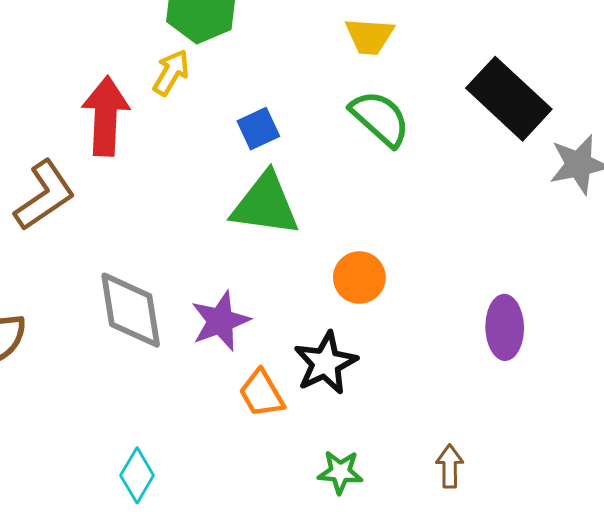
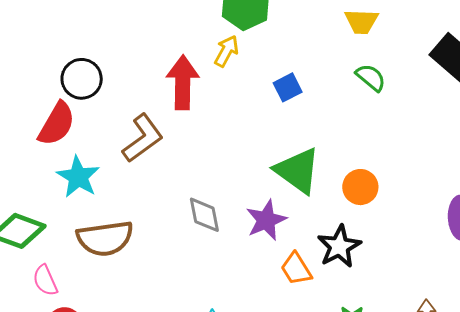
green semicircle: (380, 118) -> (371, 78), size x0.7
green triangle: (265, 204) -> (298, 171), moved, turned 30
gray diamond: (131, 310) -> (204, 215), size x0.7

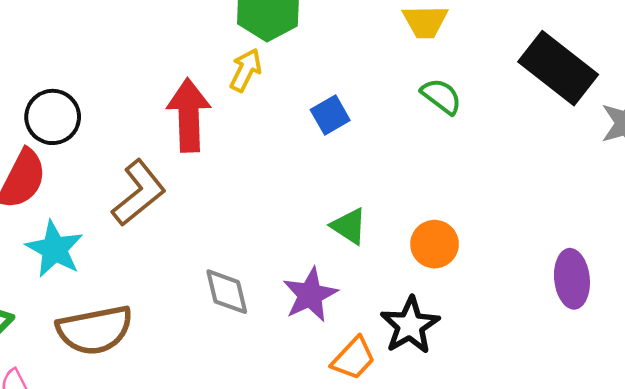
green triangle: (298, 171) -> (349, 226), size x0.6
orange trapezoid: (296, 269) -> (354, 358), turned -102

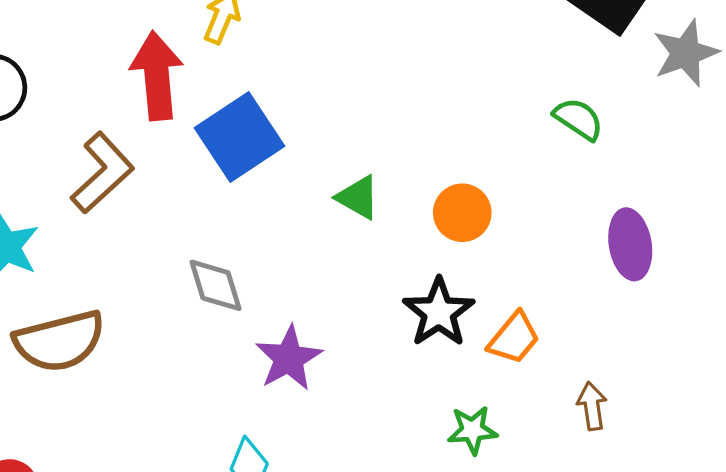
green semicircle: (441, 96) -> (578, 119), moved
blue square: (330, 115) -> (240, 137), moved, size x1.8
purple star: (310, 295) -> (289, 358), moved
orange trapezoid: (354, 358) -> (514, 338), moved

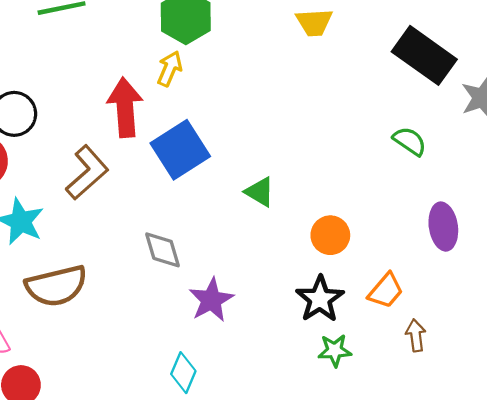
orange circle: (462, 213) -> (330, 235), moved
black star: (439, 312) -> (320, 299), moved
orange trapezoid: (514, 338) -> (386, 291), moved

